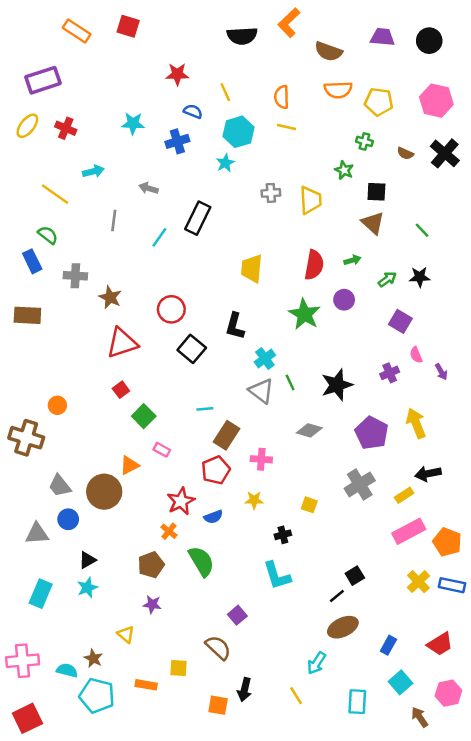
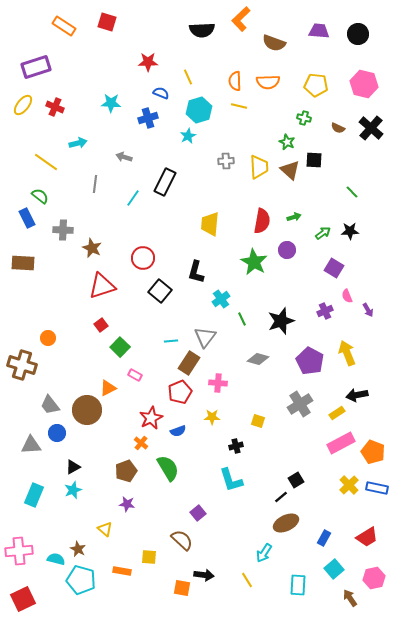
orange semicircle: (338, 90) -> (268, 82), moved
brown triangle: (373, 223) -> (290, 170), moved
gray triangle: (261, 391) -> (205, 337), moved, turned 30
black arrow: (244, 690) -> (204, 575), turned -96

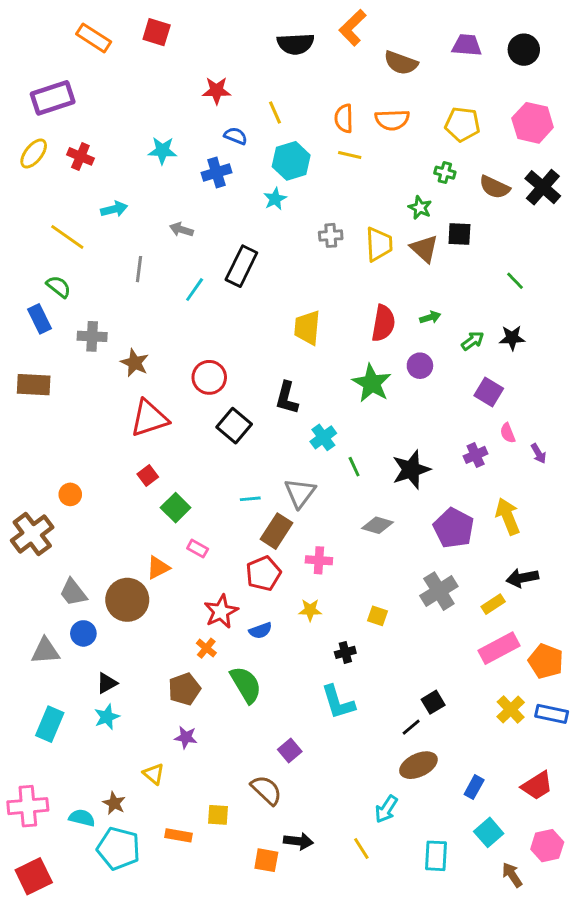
brown semicircle: (338, 128) -> (495, 187), size x1.5
brown cross: (22, 365) -> (32, 534), turned 36

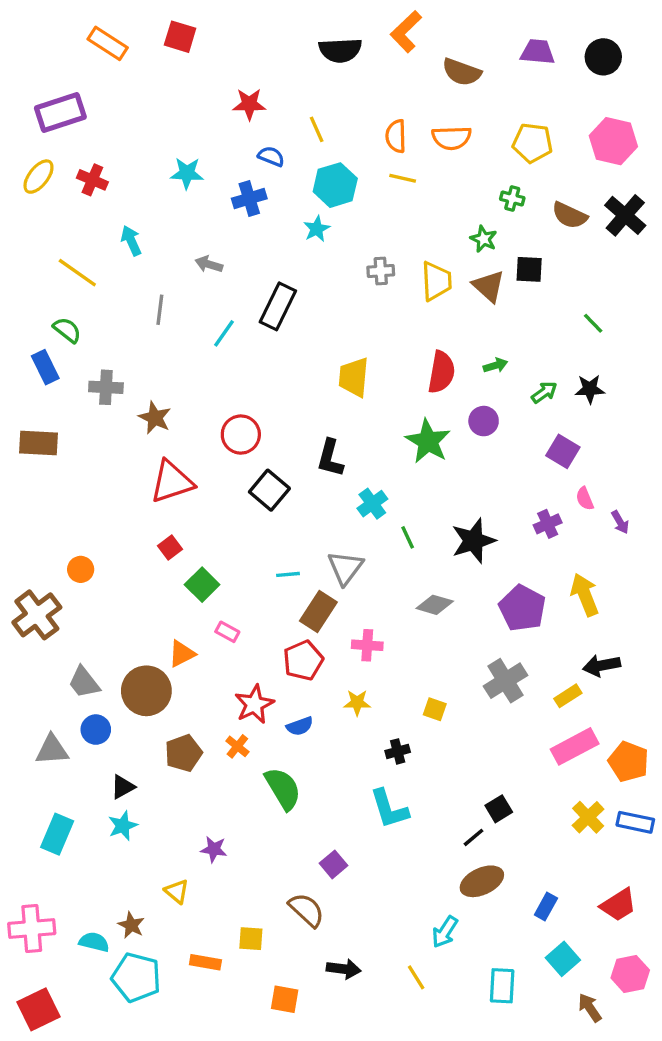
cyan arrow: (114, 209) -> (131, 241), turned -100
brown pentagon: (184, 689) -> (183, 753), moved
orange square: (266, 860) -> (285, 999), moved

